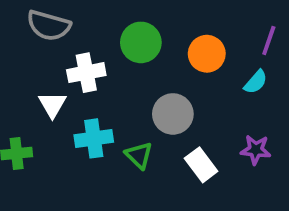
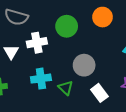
orange circle: (207, 54) -> (102, 17), moved
white triangle: (52, 105) -> (11, 52), moved

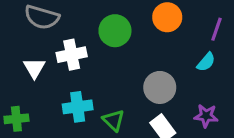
gray circle: (84, 65) -> (160, 87), moved

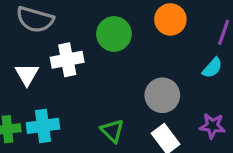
cyan cross: (78, 107) -> (43, 126), moved

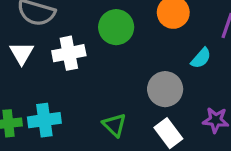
cyan semicircle: (212, 68) -> (201, 58), moved
white triangle: (27, 74) -> (22, 53), moved

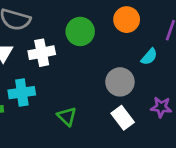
cyan cross: (44, 120) -> (22, 93), moved
green triangle: (115, 125) -> (67, 116), moved

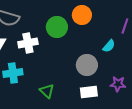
orange circle: (127, 20) -> (82, 15), moved
white rectangle: (123, 118) -> (89, 92), turned -60

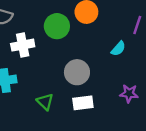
gray circle: (87, 65) -> (77, 72), moved
white rectangle: (89, 92) -> (83, 103), moved

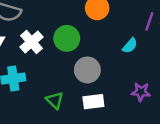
green circle: (57, 26) -> (67, 38), moved
white cross: (23, 45) -> (32, 42), turned -30

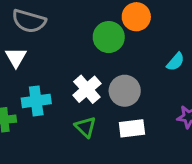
green circle: (67, 38) -> (109, 37), moved
white cross: (32, 42) -> (87, 89), moved

